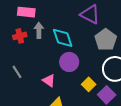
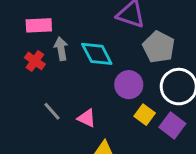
red cross: (20, 36) -> (35, 61), turned -32
purple circle: (69, 62) -> (129, 85), moved
gray line: (17, 72) -> (52, 111), moved

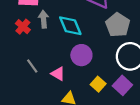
purple circle: (129, 85) -> (81, 55), moved
yellow square: (145, 115) -> (98, 84), moved

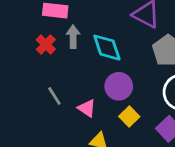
yellow square: (98, 84) -> (129, 116), moved

